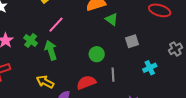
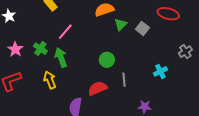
green triangle: (112, 19) -> (121, 24), turned 40
gray square: (132, 41) -> (142, 28), moved, turned -32
yellow arrow: (45, 82) -> (50, 80), moved, turned 42

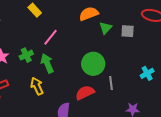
gray square: (142, 28) -> (128, 31), turned -32
green cross: (40, 49) -> (26, 55), turned 32
green circle: (107, 60) -> (93, 64), size x1.5

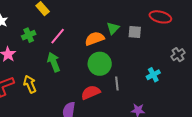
orange semicircle: (89, 14) -> (95, 39), moved
green cross: (26, 55) -> (29, 35), moved
yellow arrow: (37, 86) -> (30, 84), moved

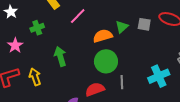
gray square: (135, 32) -> (144, 24), moved
pink line: (58, 36) -> (78, 16), moved
cyan cross: (153, 75) -> (159, 76), size x1.5

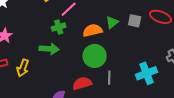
green cross: (37, 28) -> (59, 27), moved
green arrow: (60, 56) -> (49, 49), turned 108
yellow arrow: (35, 77) -> (23, 68), turned -144

